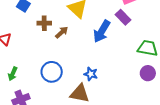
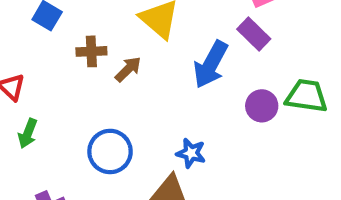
purple circle: (148, 73) -> (262, 106), moved
green arrow: (13, 74) -> (28, 133), moved

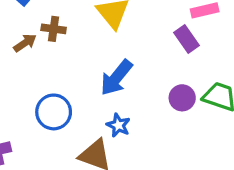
blue arrow: (211, 64) -> (116, 78), moved
brown arrow: (128, 69) -> (25, 43), moved

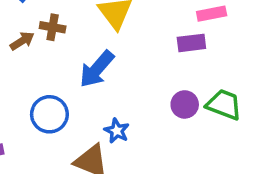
purple rectangle: (186, 39) -> (191, 43), turned -64
blue arrow: (116, 78) -> (97, 69), moved

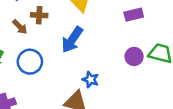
brown arrow: (22, 41) -> (20, 27), turned 84
blue circle: (49, 114) -> (30, 62), moved

